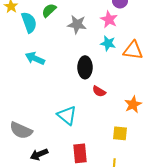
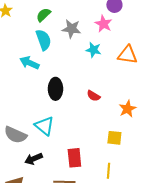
cyan semicircle: (29, 22) -> (43, 40), moved
cyan star: (108, 43) -> (93, 50), moved
black ellipse: (85, 67) -> (55, 89), moved
cyan triangle: (67, 115) -> (44, 126), moved

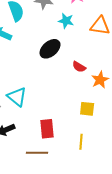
black ellipse: (55, 89) -> (50, 49), moved, turned 50
red semicircle: (93, 96) -> (79, 67), moved

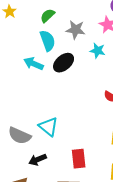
black ellipse: (50, 49) -> (64, 63), moved

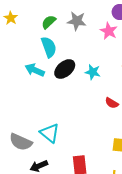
gray star: (76, 30) -> (77, 21), moved
cyan star: (98, 51) -> (93, 72), moved

